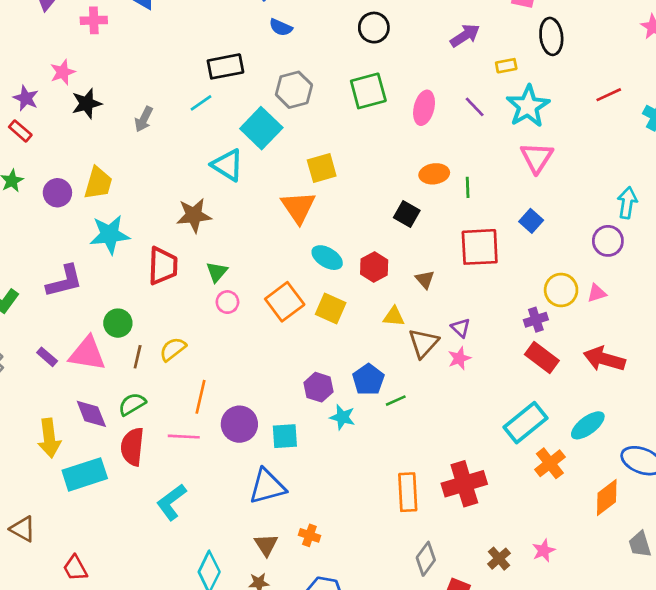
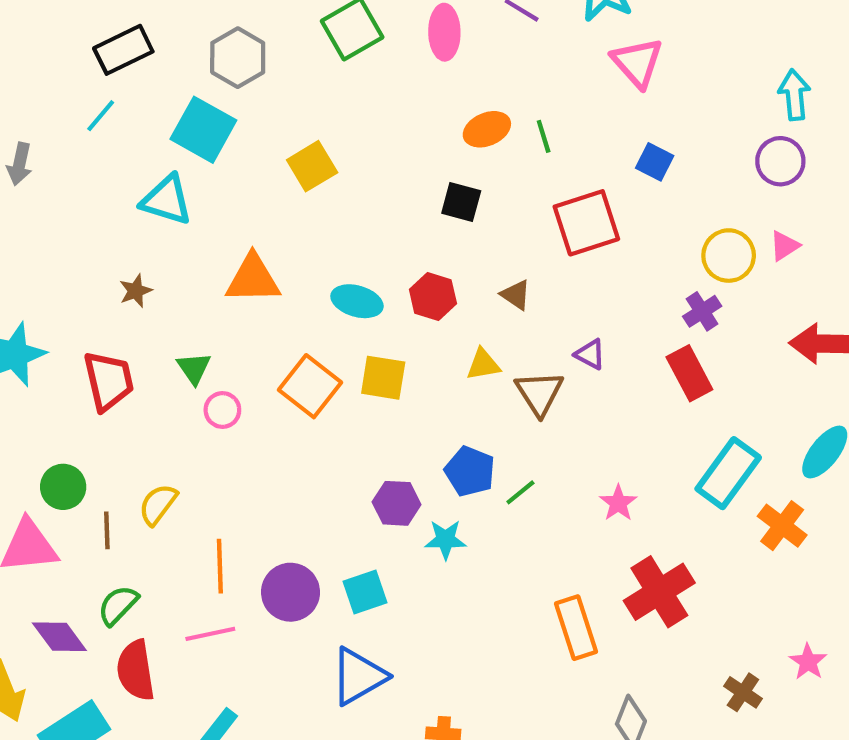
orange triangle: (298, 207) -> (253, 279), moved, turned -42
brown star: (194, 215) -> (136, 291), size x0.6
red rectangle: (542, 357) -> (689, 373), moved, turned 40
pink star: (459, 358) -> (618, 503), moved

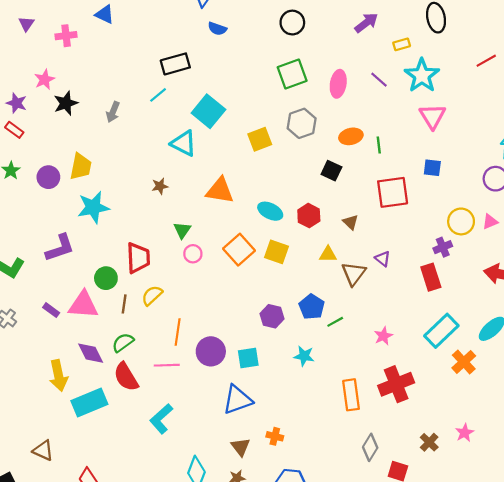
gray hexagon: (238, 58) -> (302, 123), moved
blue square: (655, 162) -> (432, 168), turned -30
red trapezoid: (109, 381) -> (138, 258), moved
cyan star: (445, 540) -> (304, 356), moved
red semicircle: (136, 670) -> (126, 377), turned -32

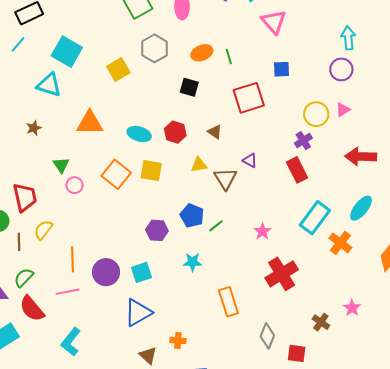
orange rectangle: (351, 395) -> (228, 302), moved

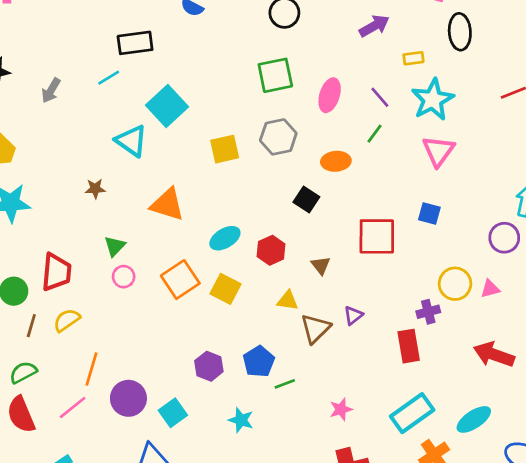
green line: (229, 57) -> (374, 134), moved, turned 35
cyan ellipse: (139, 134) -> (225, 238), turned -65
purple triangle: (250, 160) -> (353, 315), turned 35
cyan square: (142, 272) -> (173, 413), turned -35
pink line: (68, 292) -> (73, 407), turned -45

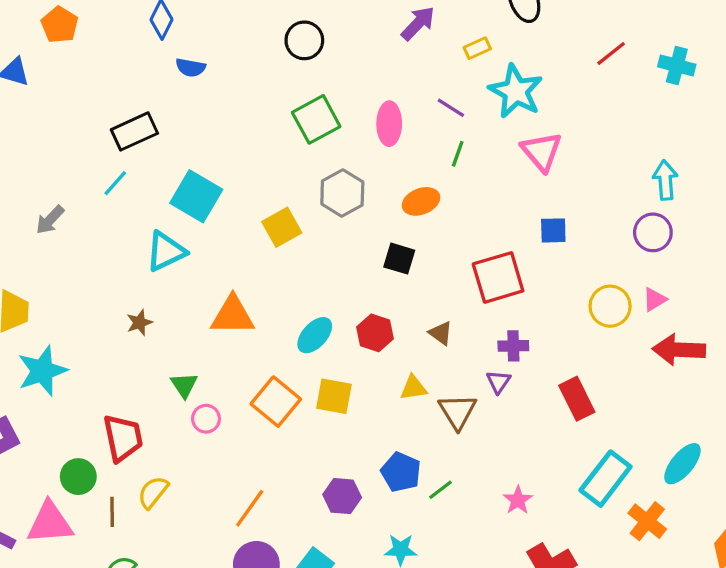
gray arrow: (51, 90) -> (50, 220), turned 30
cyan triangle: (131, 141) -> (166, 251), turned -44
purple cross: (428, 312) -> (513, 346), moved, turned 30
red arrow: (494, 355) -> (679, 350), moved
orange line: (91, 369) -> (250, 508), moved, turned 36

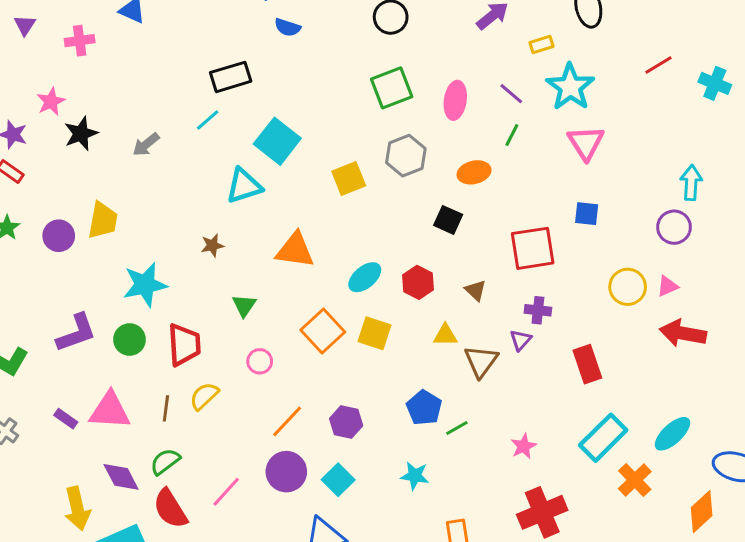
cyan star: (42, 371) -> (145, 285), moved
pink circle: (206, 419) -> (260, 361), moved
green circle: (78, 477) -> (130, 340), moved
purple hexagon: (342, 496) -> (346, 422), moved

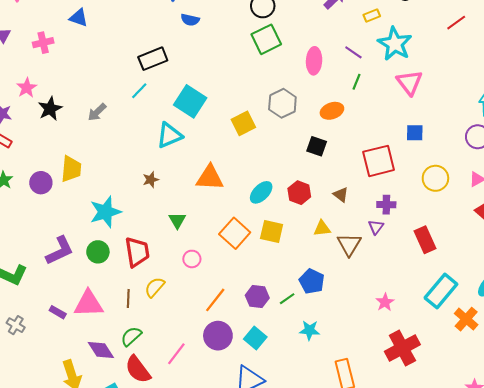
green square: (392, 88) -> (266, 39), moved
yellow circle: (628, 287) -> (435, 178), moved
green line: (457, 428) -> (287, 299), moved

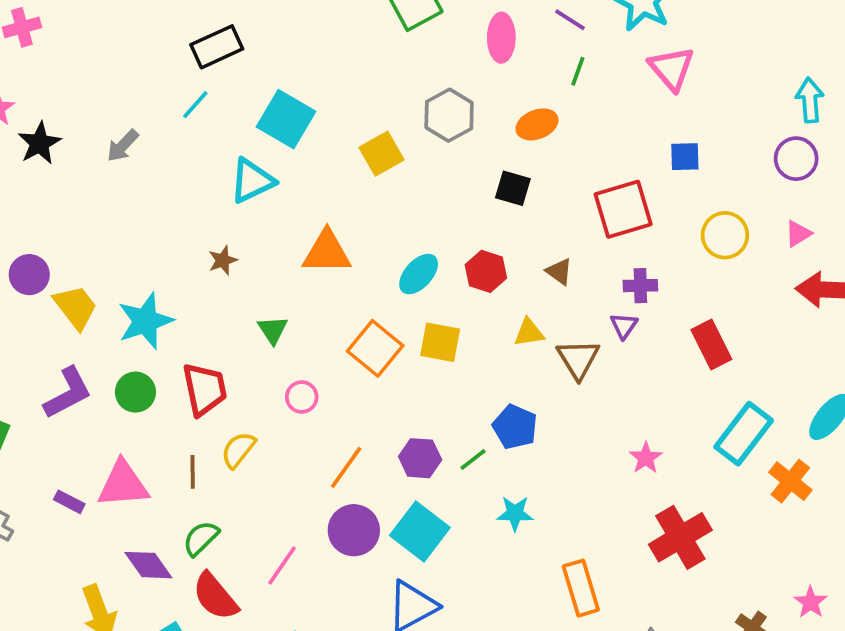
yellow trapezoid: (71, 169) -> (76, 307), moved, turned -40
cyan square: (255, 338) -> (420, 532), size x1.4

